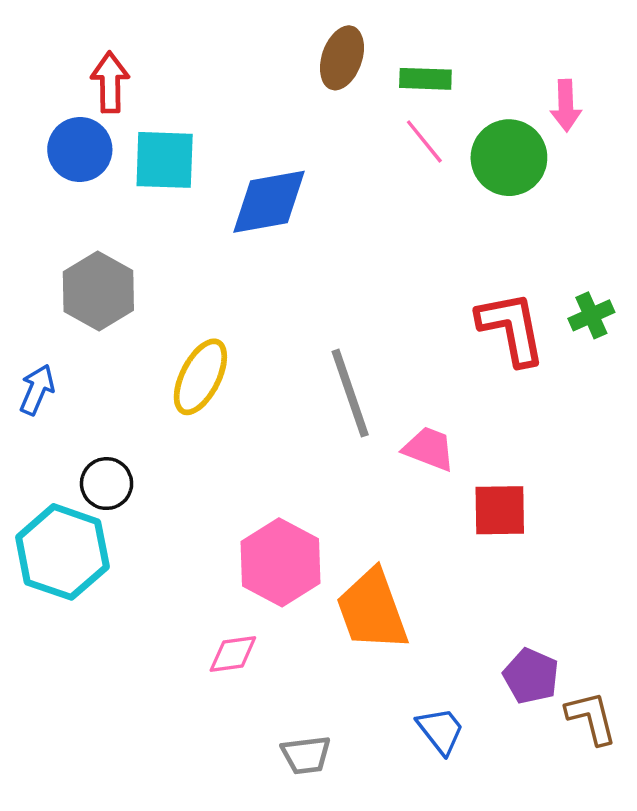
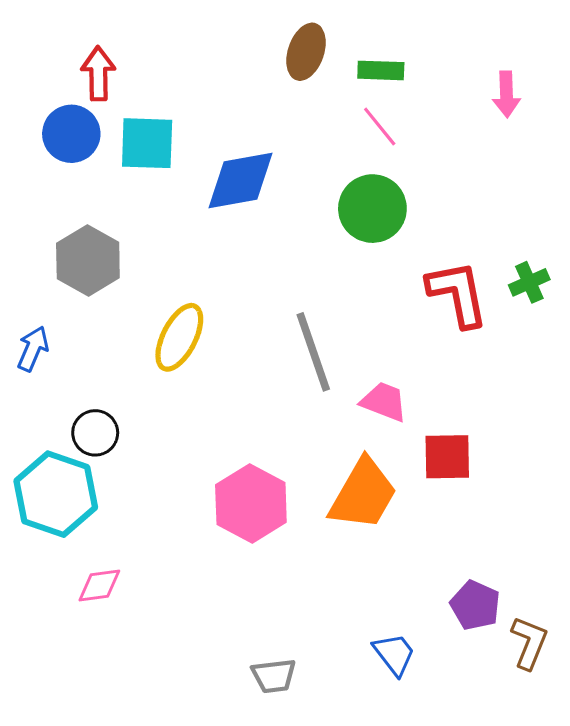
green circle: (509, 158) -> (372, 209), moved
orange trapezoid: (372, 610) -> (363, 494), moved, turned -130
pink diamond: (233, 654) -> (99, 586), moved
brown L-shape: (591, 718) -> (529, 643), turned 36

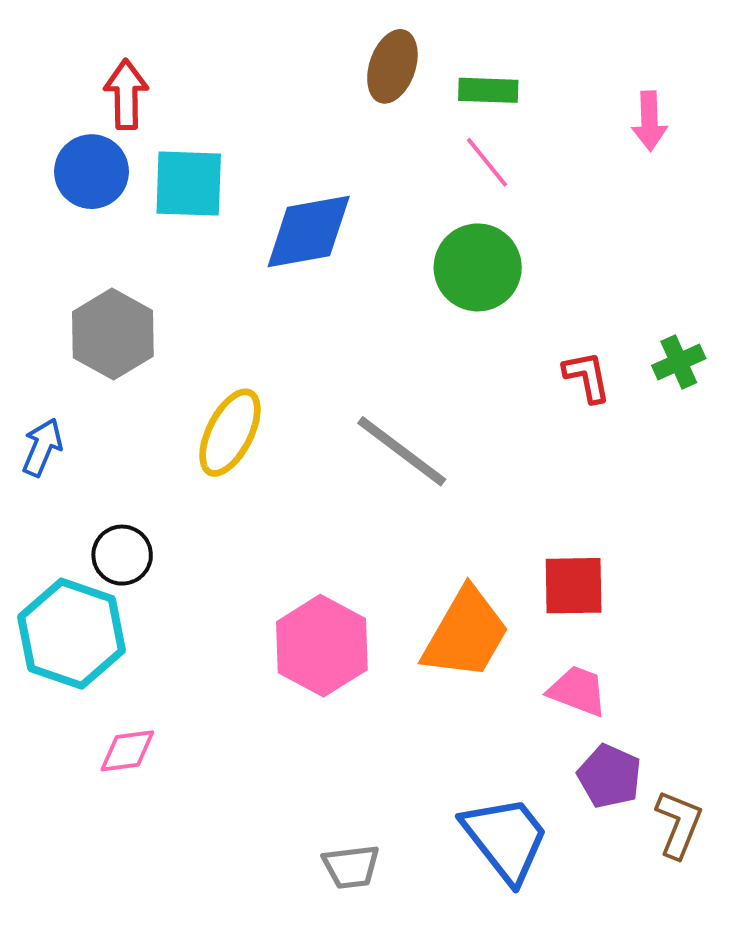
red L-shape: (458, 294) -> (587, 377), size x0.6
gray line: (313, 352) -> (402, 451), turned -34
pink trapezoid: (384, 402) -> (578, 691), moved
blue trapezoid: (394, 654) -> (506, 839), size x1.6

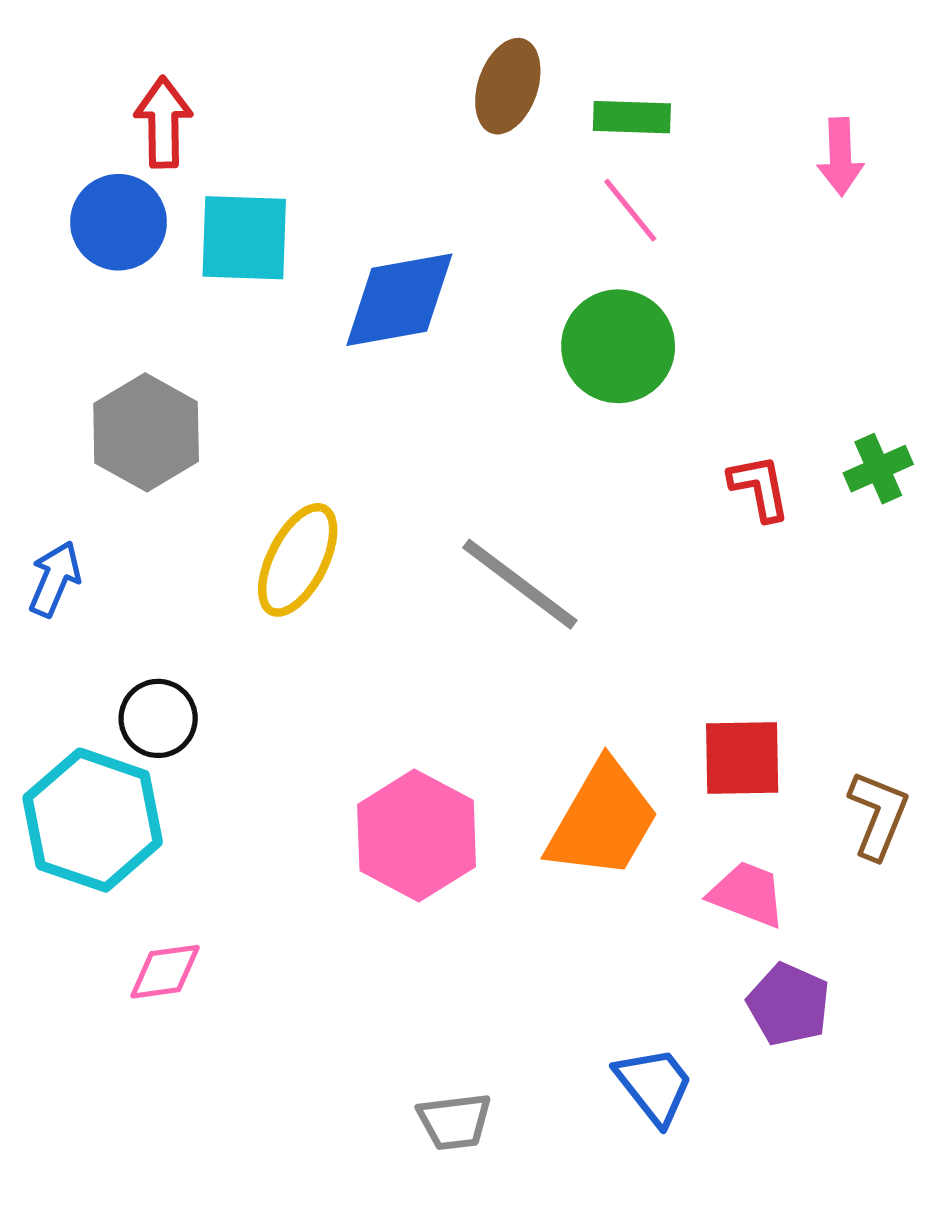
brown L-shape: (679, 824) -> (878, 815), moved
blue trapezoid: (506, 839) -> (654, 1085), size x0.7

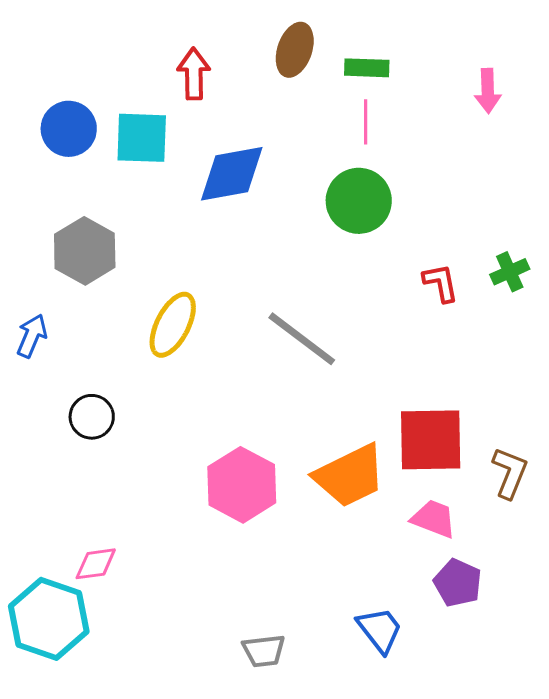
red arrow: (163, 122) -> (194, 74), moved
pink line: (630, 210) -> (366, 122), turned 39
red square: (742, 758) -> (431, 440), size x1.4
cyan hexagon: (93, 820) -> (49, 619), moved
orange trapezoid: (603, 820) -> (350, 476), turned 34

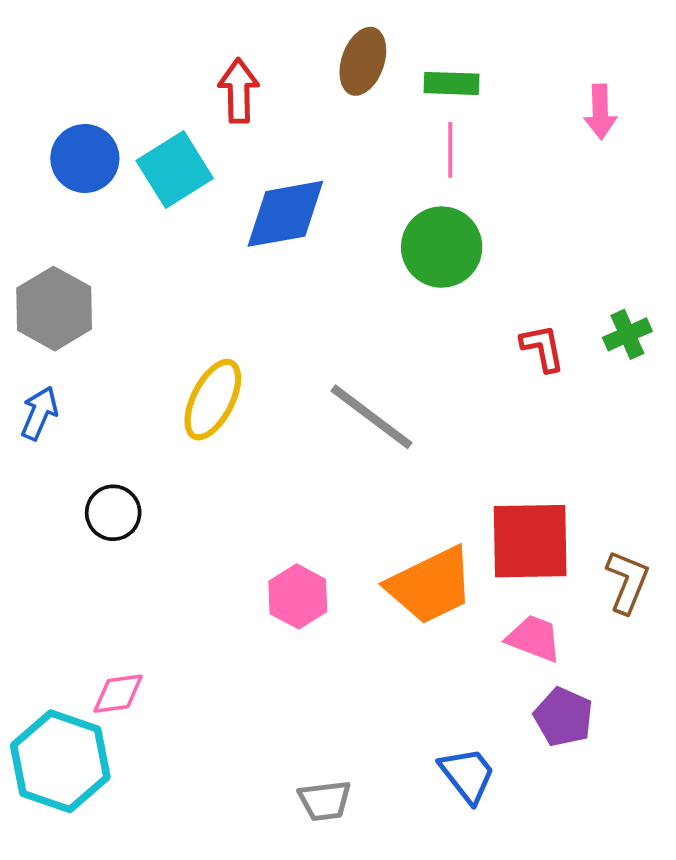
cyan square: (142, 138) -> (175, 170), turned -34
gray hexagon: (85, 251) -> (54, 309), moved
pink hexagon: (242, 485) -> (298, 596), size x0.7

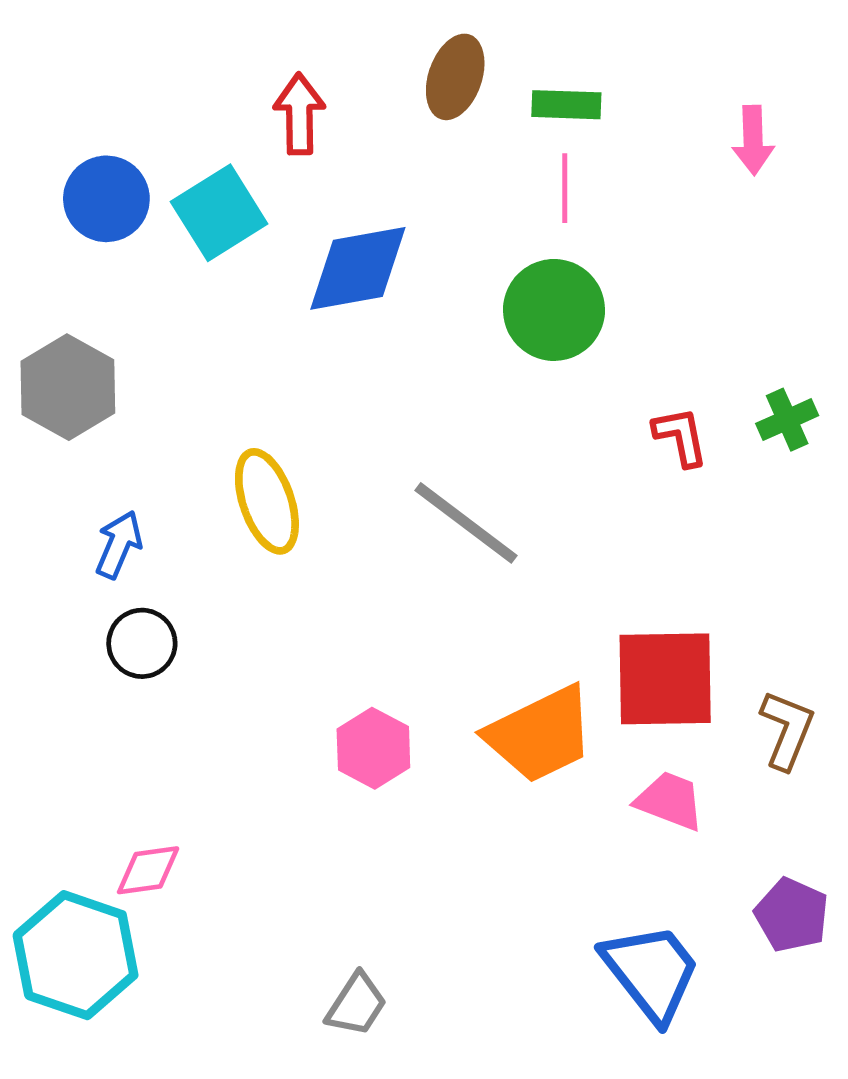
yellow ellipse: (213, 400) -> (267, 501), turned -46
blue arrow: (39, 413) -> (119, 545), moved
purple pentagon: (563, 717) -> (792, 915), moved
blue trapezoid: (467, 775) -> (651, 972), moved, size x1.4
gray trapezoid: (325, 801) -> (356, 1004), moved, turned -50

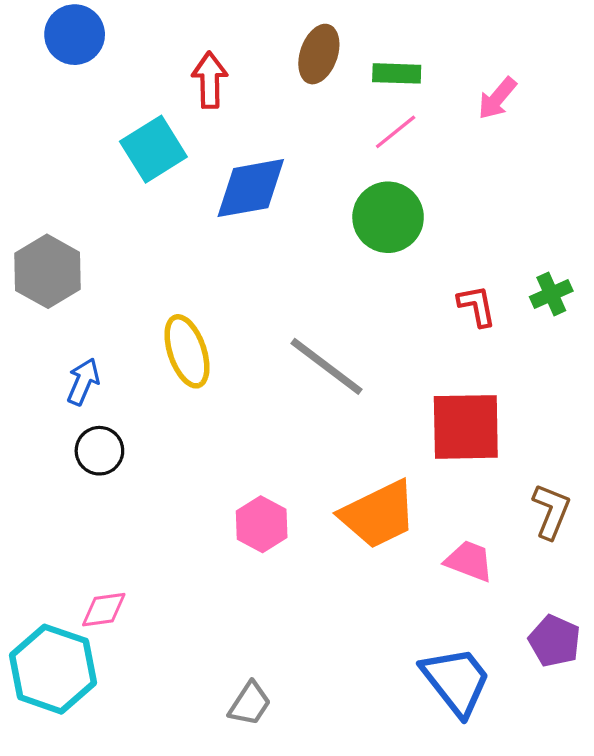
pink arrow: (753, 140) -> (497, 98), moved, turned 42
pink line: (565, 188) -> (396, 132), turned 51
blue circle: (106, 199) -> (75, 35), moved
red square: (665, 679) -> (466, 427), moved

